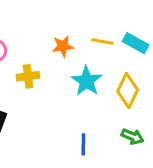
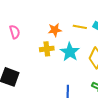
yellow cross: (28, 76) -> (47, 49), moved

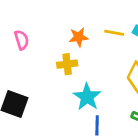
cyan star: (70, 52) -> (87, 97), moved

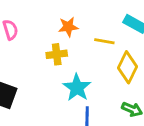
yellow line: (114, 33) -> (104, 41), moved

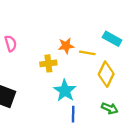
orange star: (68, 27) -> (66, 46), moved

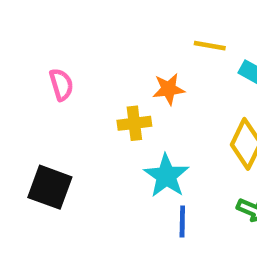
yellow line: (87, 53) -> (210, 46), moved

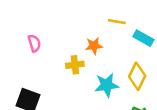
cyan star: (166, 176) -> (107, 85), moved, turned 30

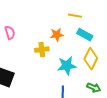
cyan rectangle: (143, 38) -> (85, 35), moved

